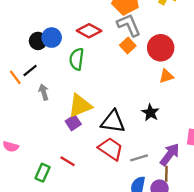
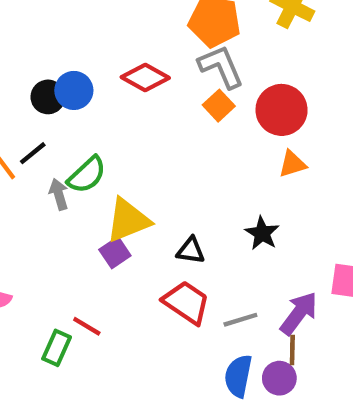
green semicircle: (77, 59) -> (87, 175), moved, turned -140
black triangle: (113, 122) -> (191, 251), size x0.6
red line: (68, 161) -> (87, 326), moved

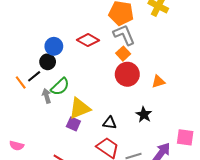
black circle: (48, 97) -> (48, 62), moved
red circle: (282, 110) -> (127, 74), moved
purple square: (115, 253) -> (73, 124), turned -32

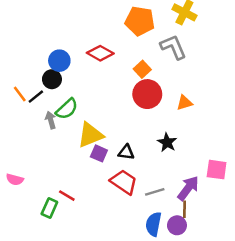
gray L-shape: (124, 35) -> (173, 47), moved
orange line: (21, 83) -> (20, 94), moved
purple square: (73, 124) -> (99, 153), moved

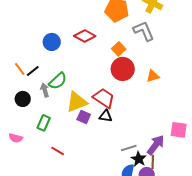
black circle: (52, 79) -> (23, 99), moved
black star: (167, 142) -> (139, 159), moved
red trapezoid: (124, 182) -> (104, 98), moved
green rectangle: (49, 208) -> (44, 123), moved

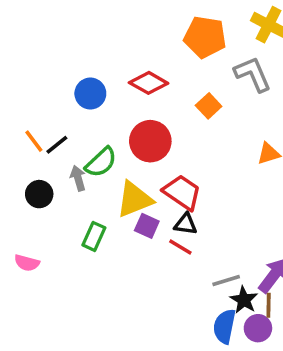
red circle: (123, 69) -> (150, 141), moved
green rectangle: (44, 123) -> (94, 236), moved
red line: (58, 151) -> (180, 247), moved

